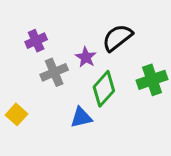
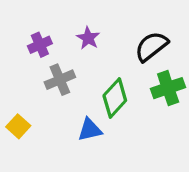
black semicircle: (117, 38) -> (151, 46), moved
purple star: (86, 57) -> (88, 38), moved

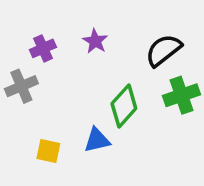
gray cross: (60, 80) -> (21, 86), moved
yellow square: (18, 126) -> (48, 151), moved, turned -30

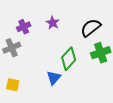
blue triangle: (97, 140) -> (54, 78), turned -35
yellow square: (48, 151) -> (13, 85), moved

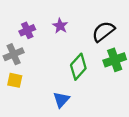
blue triangle: (54, 78) -> (61, 100), moved
yellow square: (13, 85) -> (15, 80), moved

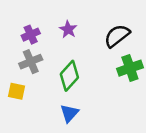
gray cross: (14, 54) -> (31, 62), moved
green diamond: (78, 67) -> (69, 76), moved

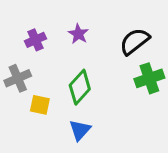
gray cross: (31, 62) -> (18, 78), moved
yellow square: (17, 91) -> (40, 105), moved

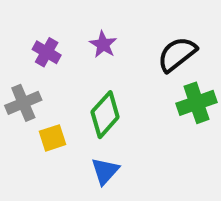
purple cross: (35, 40) -> (47, 52), turned -36
yellow square: (40, 105) -> (52, 138), turned -30

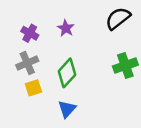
black semicircle: (177, 54) -> (118, 18), moved
gray cross: (23, 103) -> (27, 63), moved

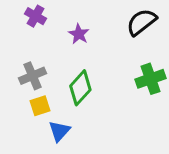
purple cross: (30, 33) -> (36, 16), moved
blue triangle: (67, 109) -> (59, 131), moved

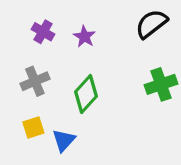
purple cross: (36, 16) -> (43, 32), moved
yellow square: (40, 106) -> (33, 128), moved

